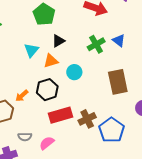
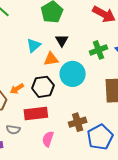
black triangle: (58, 41) -> (62, 40), turned -40
cyan circle: (74, 72) -> (73, 74), size x1.6
red rectangle: (60, 115) -> (36, 114), moved
pink semicircle: (47, 143) -> (48, 139), moved, turned -42

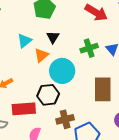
orange triangle: (51, 59) -> (41, 55), turned -35
black hexagon: (43, 87) -> (48, 95), moved

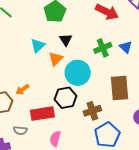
brown cross: (65, 119) -> (92, 111), moved

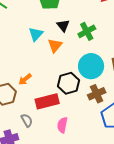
green cross: (103, 48) -> (87, 31), moved
cyan circle: (78, 73) -> (91, 66), moved
gray semicircle: (20, 130) -> (27, 120), turned -120

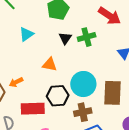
green cross: (87, 31) -> (87, 37), moved
cyan triangle: (36, 34) -> (26, 34), moved
orange triangle: (55, 45) -> (50, 64), moved, turned 49

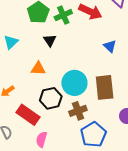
green cross: (87, 37) -> (63, 15), moved
red rectangle: (33, 109) -> (28, 115), turned 45

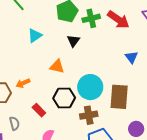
red rectangle: (28, 115) -> (39, 110), size x0.6

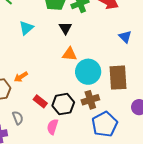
orange triangle: (57, 66) -> (70, 54), moved
black hexagon: (64, 98) -> (63, 104), moved

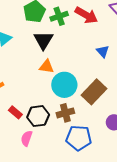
black triangle: (65, 28) -> (43, 40), size x1.5
brown rectangle: (118, 78) -> (94, 92), turned 45
blue pentagon: (105, 124) -> (79, 138), turned 30

